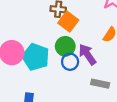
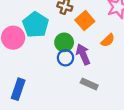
orange square: (68, 22) -> (85, 21), moved
cyan pentagon: (36, 57) -> (36, 25), moved

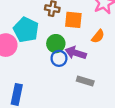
orange square: (85, 21) -> (73, 20), turned -36
purple arrow: (83, 54) -> (76, 53), turned -42

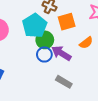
orange square: (73, 20) -> (67, 22), turned -36
cyan pentagon: (26, 30) -> (35, 26), moved

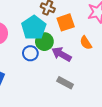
orange semicircle: (86, 43) -> (86, 43), turned 96
blue circle: (44, 54) -> (30, 53), moved

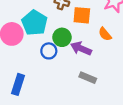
orange square: (66, 22) -> (82, 15), turned 30
cyan pentagon: (34, 28) -> (34, 23), moved

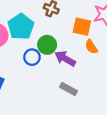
orange square: (82, 15) -> (82, 27), moved

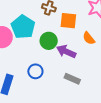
orange square: (82, 27) -> (68, 21), moved
blue circle: (32, 57) -> (35, 71), moved

